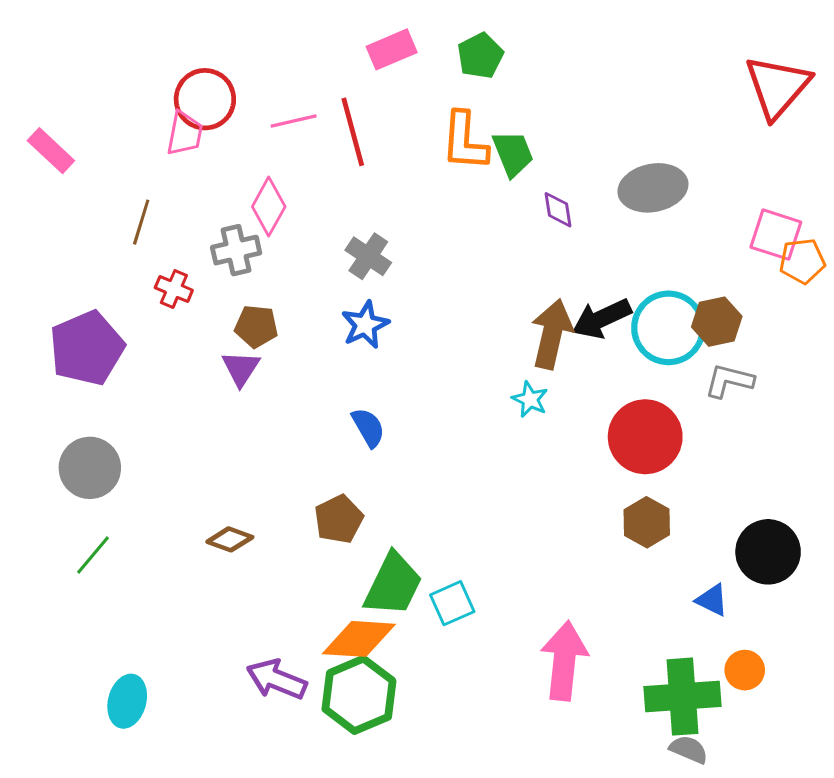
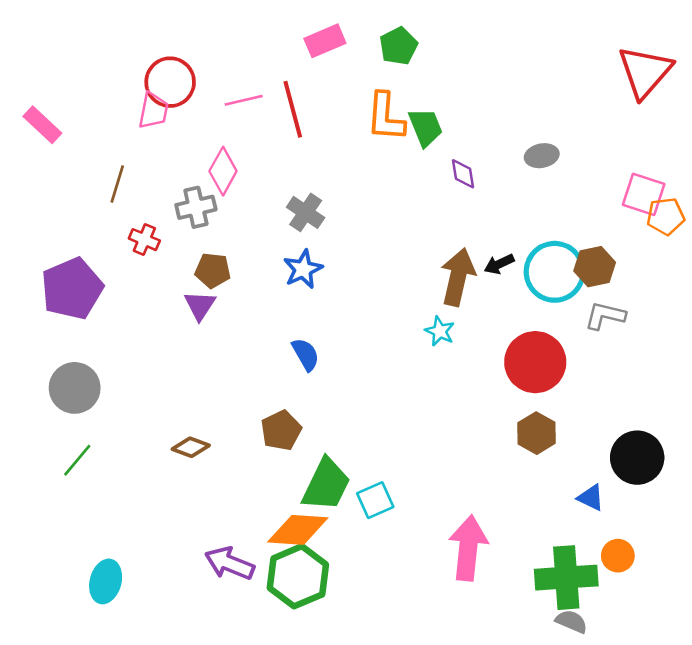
gray ellipse: (653, 188) -> (542, 156), size x0.6
black arrow: (602, 319) -> (499, 264), size x0.6

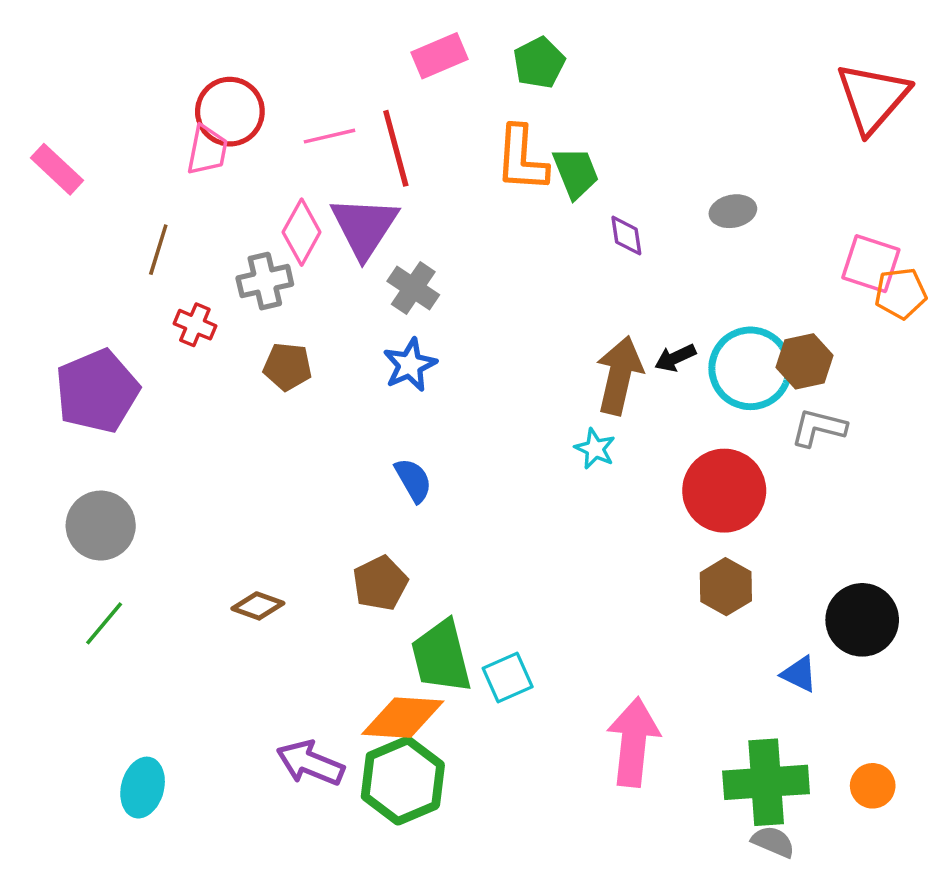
purple triangle: (200, 305) -> (364, 227), moved, size x1.6
green trapezoid: (326, 485) -> (441, 657), turned 140
orange circle: (618, 556) -> (873, 786), moved

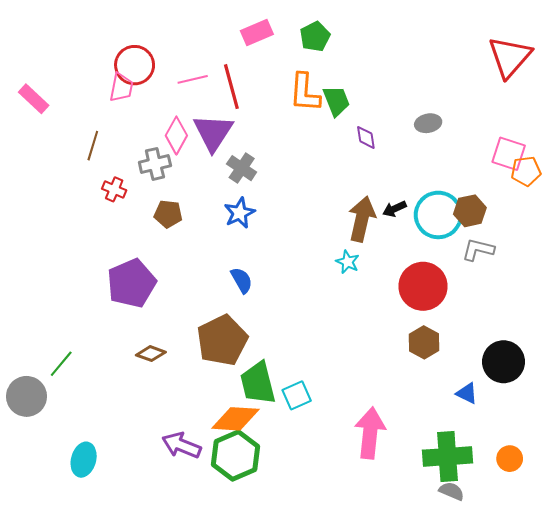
purple pentagon: (97, 391) -> (131, 283), moved
gray circle: (101, 526) -> (27, 396), moved
brown pentagon: (380, 583) -> (222, 340), size x1.6

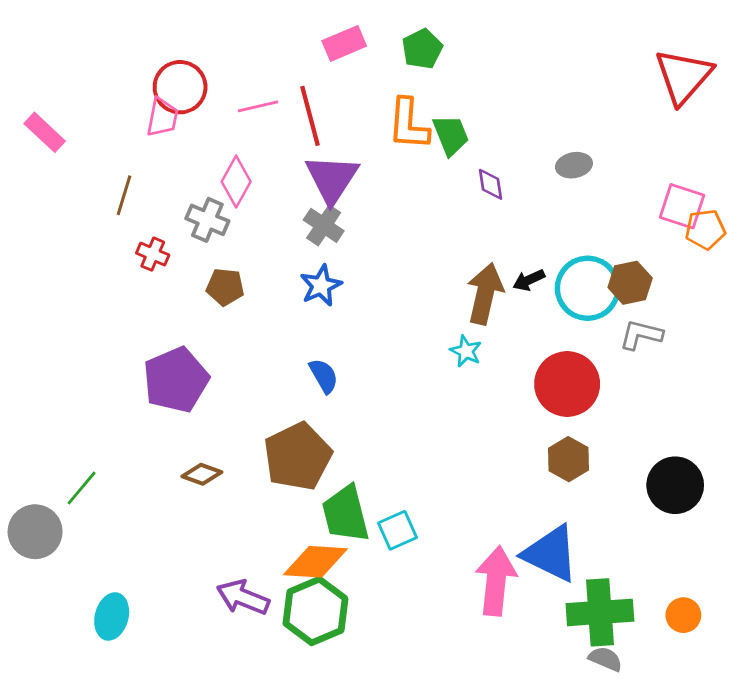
purple triangle: (213, 132) -> (332, 179), moved
gray cross: (155, 164) -> (207, 220), turned 36
blue triangle: (467, 393) -> (551, 554), moved, size x2.0

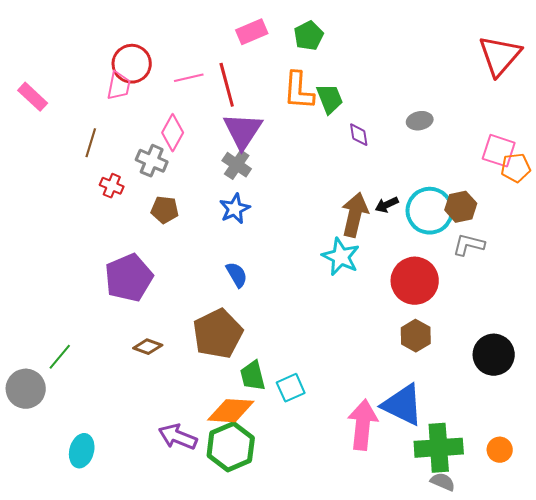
cyan star: (466, 351) -> (341, 257), size x1.6
green trapezoid: (346, 514) -> (253, 376), size x0.7

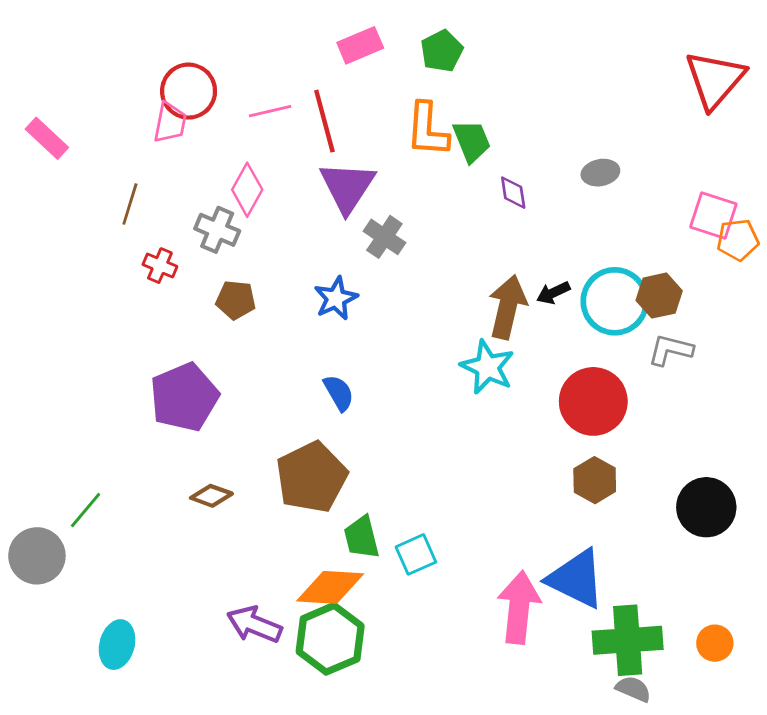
gray cross: (237, 165) -> (384, 237), moved

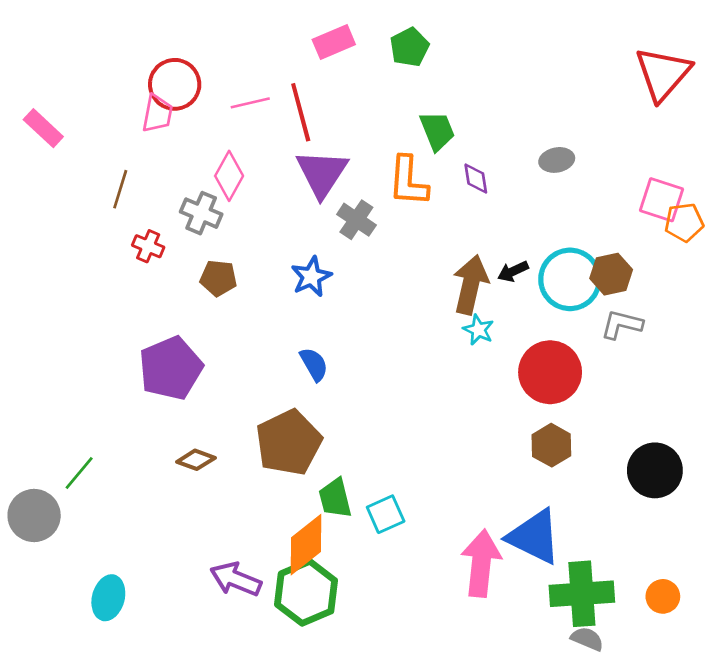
orange L-shape: (427, 130) -> (408, 181), moved
cyan star: (487, 367) -> (478, 330), moved, size x0.6
orange diamond: (330, 587) -> (306, 545), turned -42

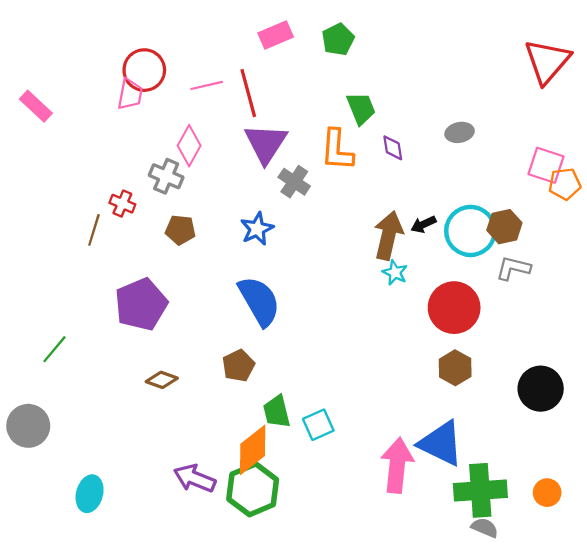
brown line: (120, 189) -> (94, 230), moved
blue semicircle: (314, 364) -> (259, 301), size x1.8
brown pentagon: (289, 443) -> (238, 366), size x0.6
green line: (79, 473) -> (55, 349), moved

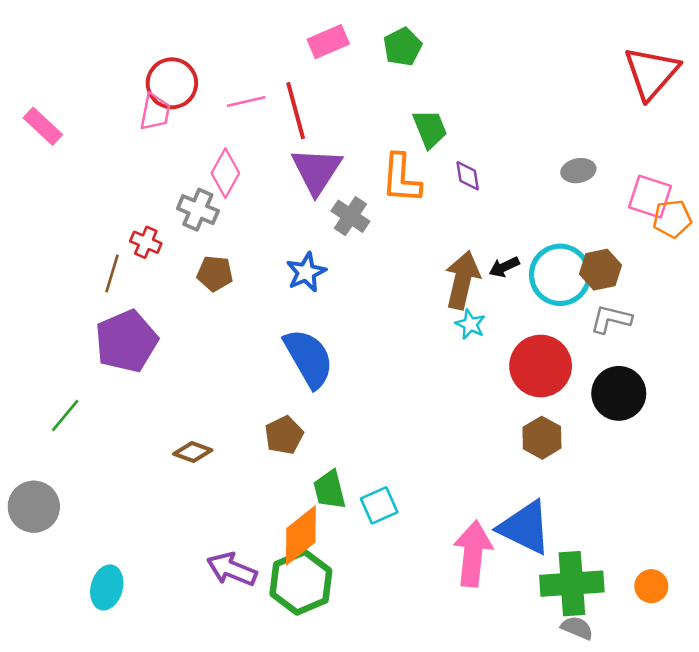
gray ellipse: (460, 132) -> (578, 171), moved
purple pentagon: (141, 304) -> (126, 341), moved
black circle: (541, 389) -> (619, 393), moved

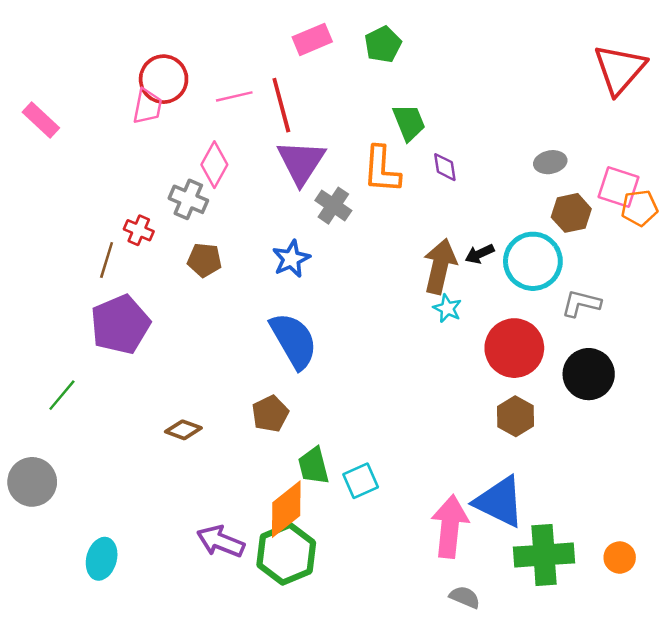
brown hexagon: (601, 270) -> (571, 213), moved
gray semicircle: (577, 628) -> (465, 597), moved

